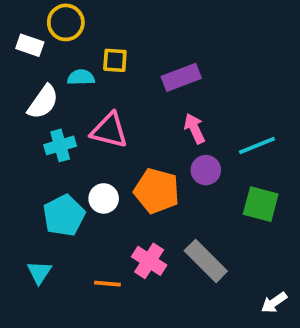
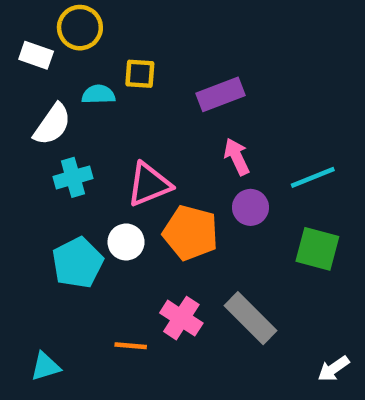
pink triangle: (109, 130) -> (149, 184), moved, turned -36
cyan triangle: (39, 272) -> (45, 366), moved, turned 40

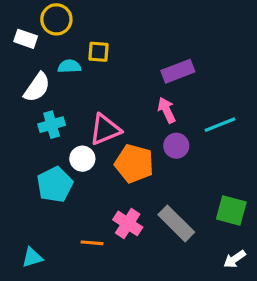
purple rectangle: (221, 94) -> (178, 71), moved
white circle: (126, 242) -> (82, 159), moved
green square: (317, 249) -> (231, 210), moved

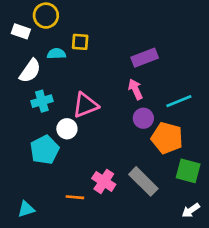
orange pentagon: (134, 164) -> (167, 138), moved

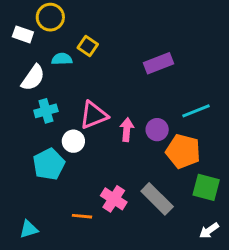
yellow square: (80, 42) -> (88, 46), turned 30
pink arrow: (135, 89) -> (127, 130), moved, turned 30

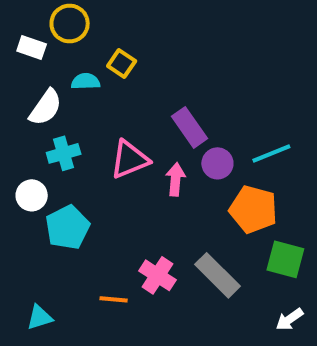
purple rectangle: (158, 63) -> (189, 127), moved, turned 76
purple circle: (157, 130) -> (217, 163), moved
white circle: (73, 141) -> (32, 195), moved

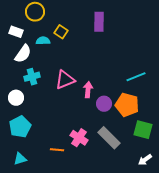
white rectangle: (32, 47) -> (16, 32), moved
purple rectangle: (189, 127) -> (99, 22), moved, turned 36
purple circle: (217, 163) -> (104, 104), moved
cyan pentagon: (68, 227) -> (20, 127), moved

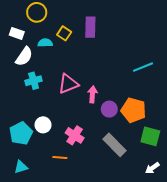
purple rectangle: (99, 22) -> (90, 27), moved
cyan line: (136, 77) -> (143, 67), moved
white circle: (16, 98) -> (43, 125), moved
pink cross: (79, 138) -> (75, 135), moved

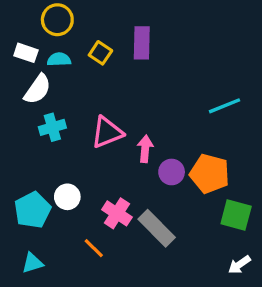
cyan semicircle: (45, 43) -> (59, 59), moved
gray rectangle: (115, 145) -> (157, 228), moved
orange line: (60, 157) -> (94, 248), turned 40

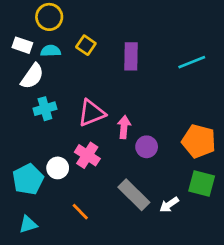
purple rectangle: (142, 43) -> (131, 56), moved
cyan line: (225, 106) -> (192, 62), moved
orange pentagon: (210, 174) -> (199, 141), moved
pink cross: (117, 213) -> (87, 155), moved
white arrow: (239, 265) -> (169, 205), moved

